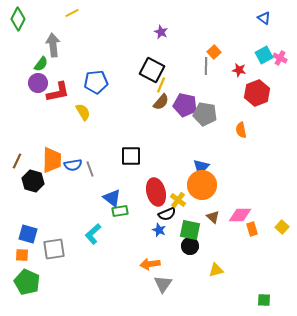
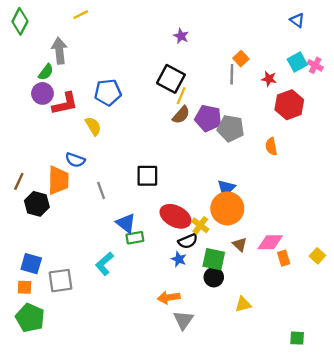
blue semicircle: (73, 165) -> (75, 160), moved, turned 30
red ellipse: (156, 192) -> (175, 216), turned -48

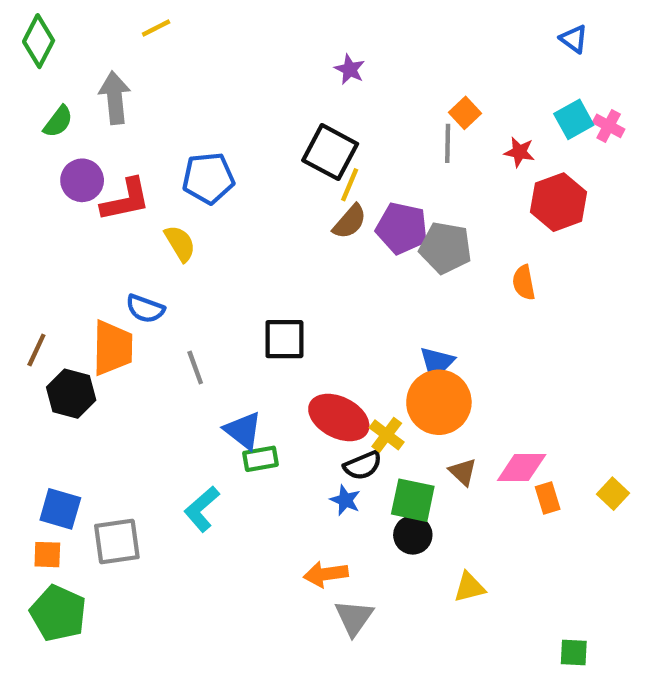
green semicircle: (46, 72) -> (58, 122), moved

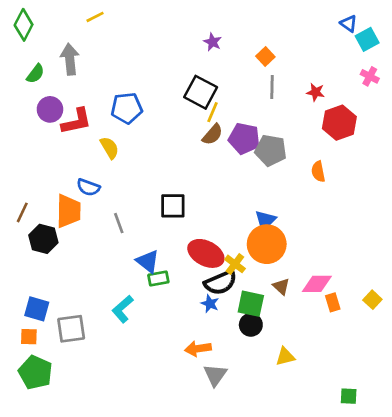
orange square: (465, 113) -> (265, 57), moved
cyan square: (574, 119) -> (367, 39), moved
black semicircle: (363, 465) -> (220, 282), size x1.4

